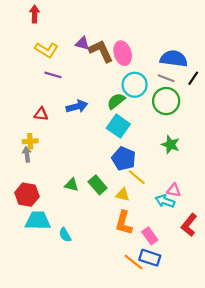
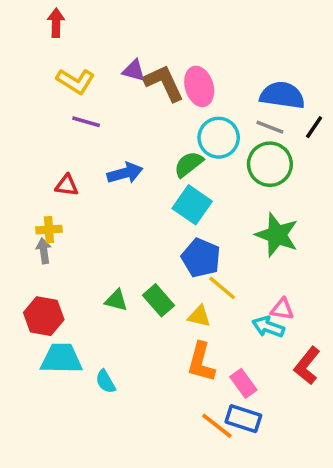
green star: (170, 145) -> (277, 235), size x1.4

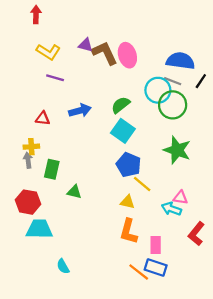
cyan circle: (219, 138) -> (158, 90), moved
green rectangle: (159, 300) -> (52, 169), moved, turned 54
cyan semicircle: (106, 382) -> (63, 266), moved
pink rectangle: (243, 383) -> (156, 245), turned 36

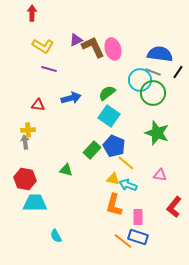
purple triangle: (86, 45) -> (76, 40), turned -40
green rectangle: (52, 169) -> (92, 150), moved, turned 30
cyan arrow: (171, 209) -> (128, 185), moved

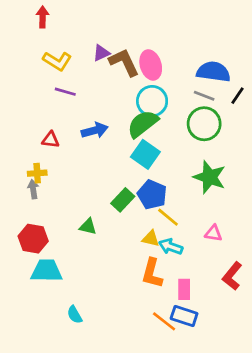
cyan circle: (140, 80) -> (152, 101), moved
green semicircle: (107, 93) -> (143, 124), size x1.4

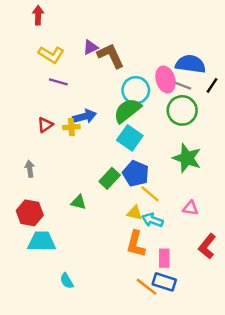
pink ellipse: (151, 65) -> (165, 79), moved
red triangle: (51, 140) -> (45, 125), turned -42
yellow cross: (37, 173) -> (71, 127), moved

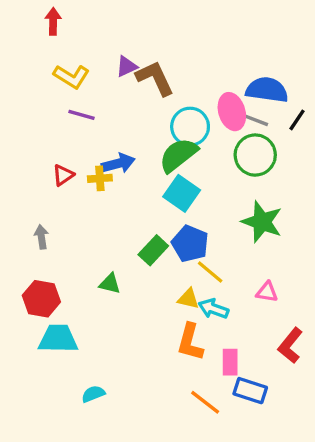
cyan semicircle: (67, 281) -> (93, 394), turned 98
blue rectangle: (164, 282) -> (250, 391), moved

